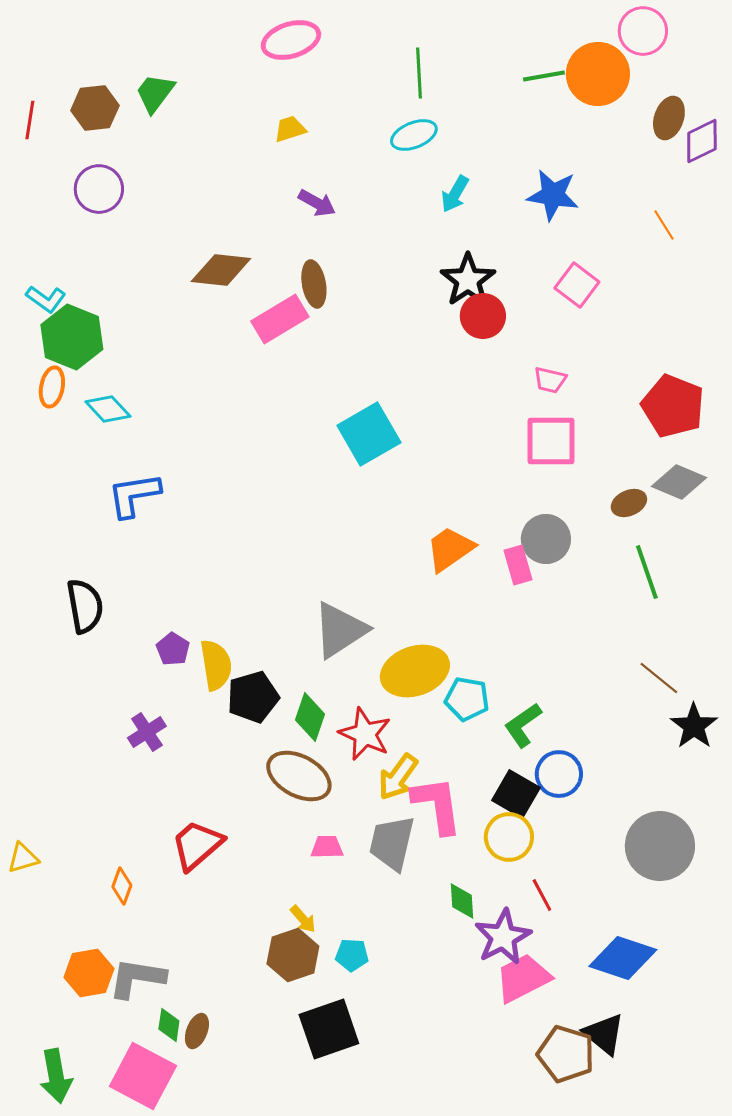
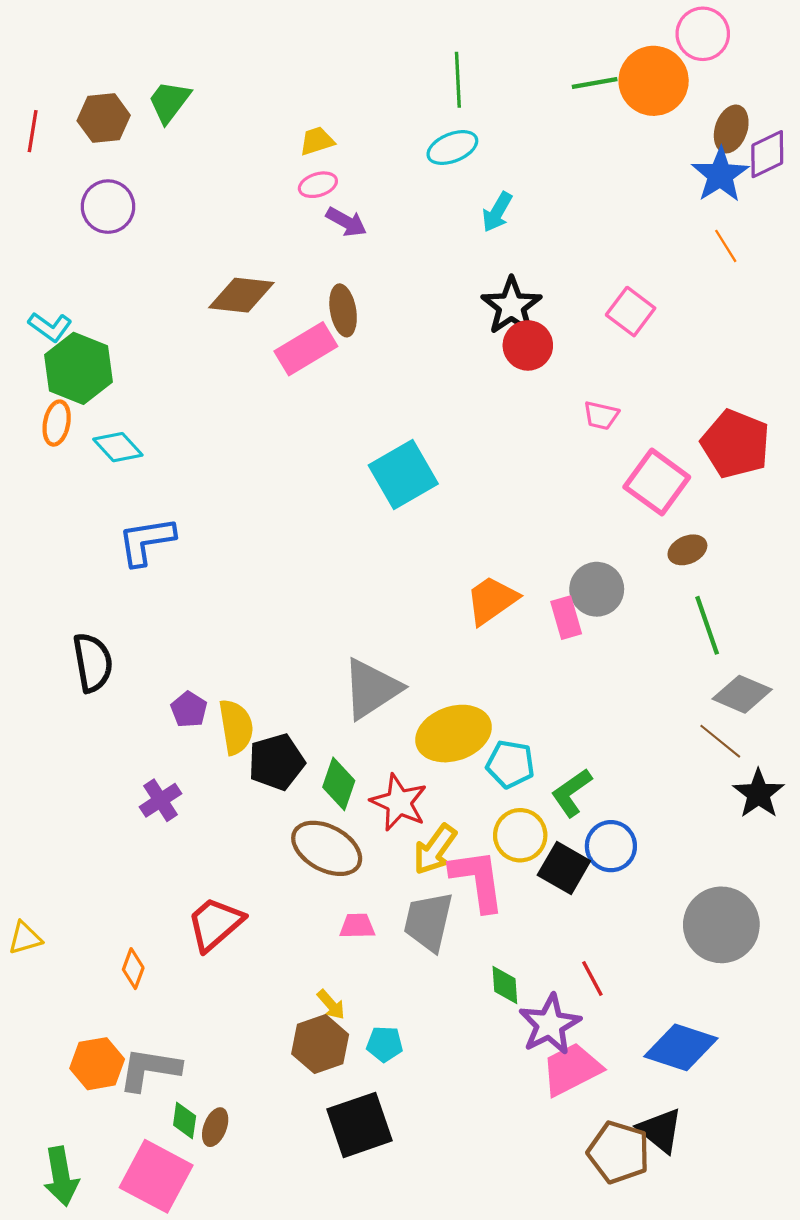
pink ellipse: (291, 40) -> (318, 185), moved, size x0.6
blue star: (553, 195) -> (720, 175), moved, turned 30
pink square: (551, 441) -> (657, 482), moved, turned 36
gray diamond: (679, 482) -> (742, 694), moved
yellow circle: (509, 837) -> (520, 835), moved

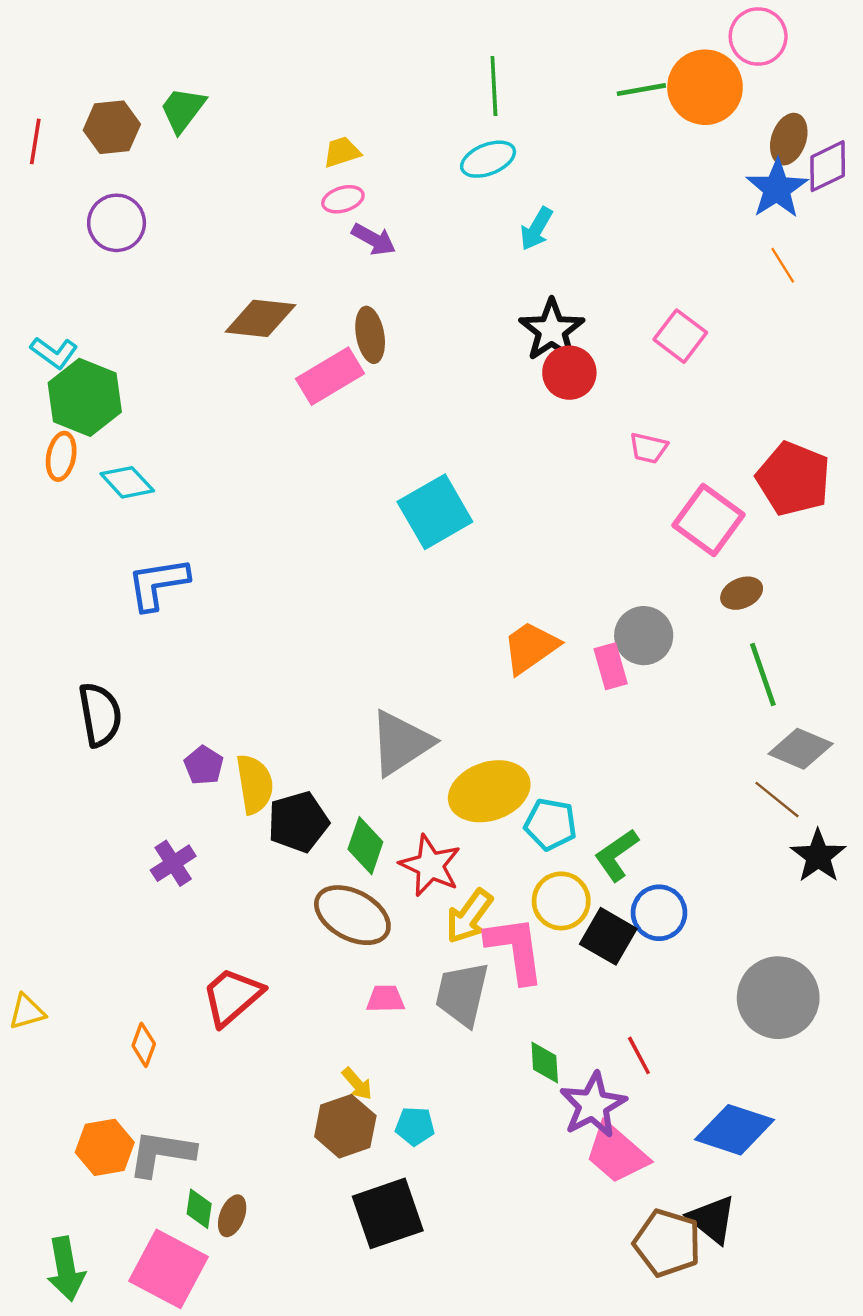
pink trapezoid: (572, 1069) -> (617, 1153), turned -112

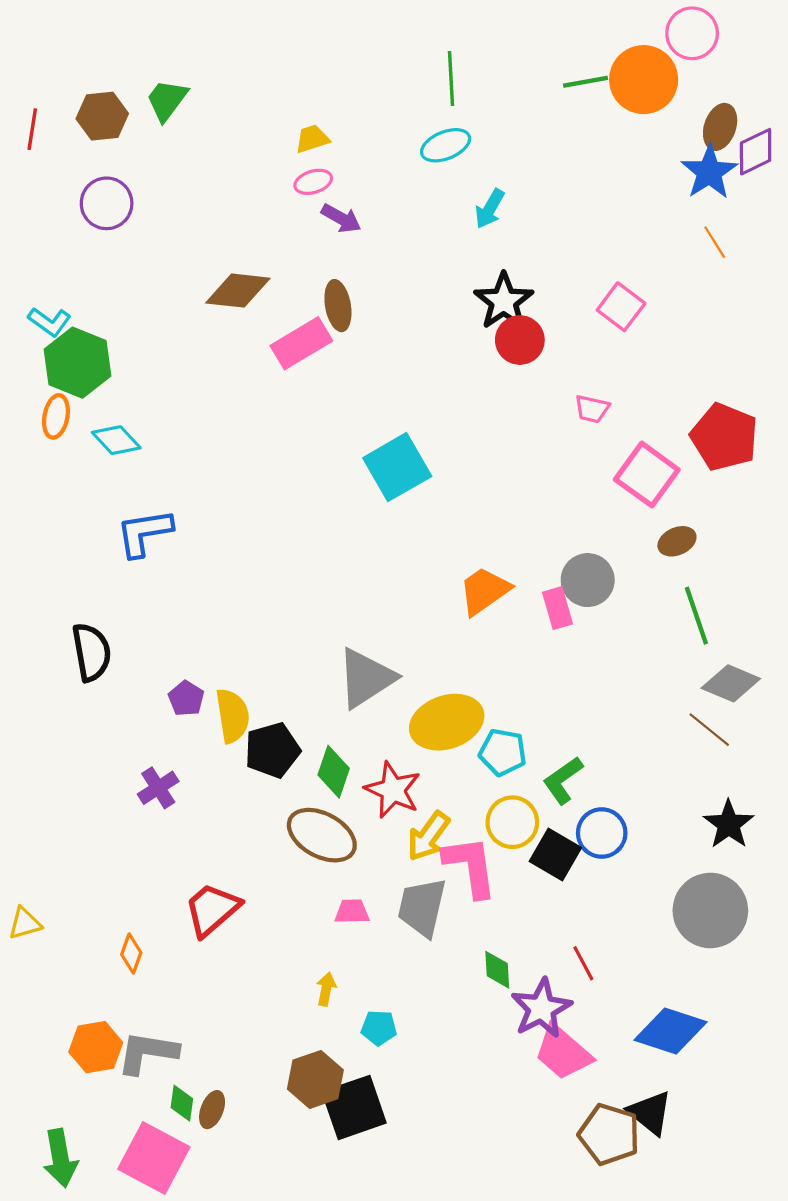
black star: (818, 856) -> (729, 824), moved
yellow arrow: (357, 1084) -> (326, 989), turned -128
brown hexagon: (345, 1126) -> (315, 1079), moved

